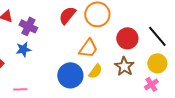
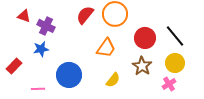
yellow semicircle: (95, 71) -> (113, 80), moved
blue circle: (70, 75) -> (69, 75), moved

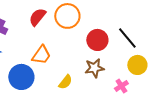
orange trapezoid: (106, 48) -> (41, 55), moved
yellow circle: (175, 63) -> (137, 65), moved
brown star: (142, 66) -> (94, 68), turned 30

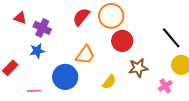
red circle: (97, 40) -> (122, 41), moved

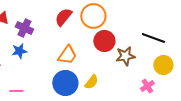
black line: (171, 38) -> (153, 38), turned -30
brown star: (138, 68) -> (125, 56), moved
blue circle: (65, 77) -> (65, 83), moved

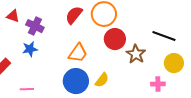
brown star: (125, 56) -> (136, 54), turned -30
pink cross: (147, 86) -> (158, 84), turned 32

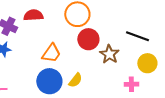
red semicircle: (74, 15) -> (33, 15), moved, turned 48

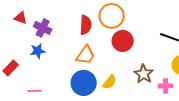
red semicircle: (33, 15) -> (86, 25), moved, turned 96
brown star: (109, 54) -> (144, 74), moved

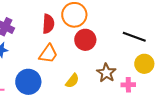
blue circle: (84, 83) -> (28, 82), moved

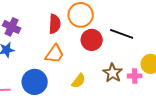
black line: (134, 37) -> (122, 34), moved
pink cross: (128, 85) -> (135, 76), moved

